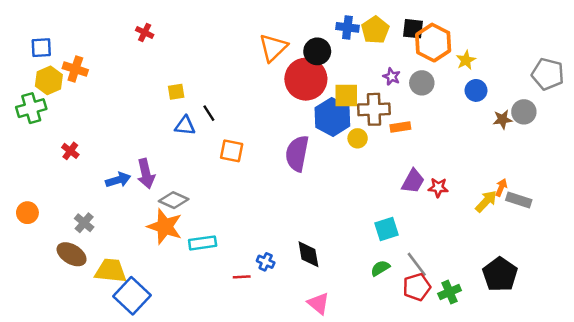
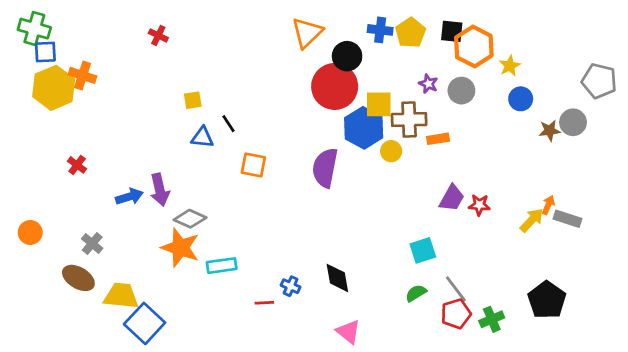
orange triangle: (273, 48) -> (307, 33), moved
yellow hexagon: (49, 80) -> (54, 88), size x1.4
green cross: (31, 108) -> (34, 29), moved, turned 32

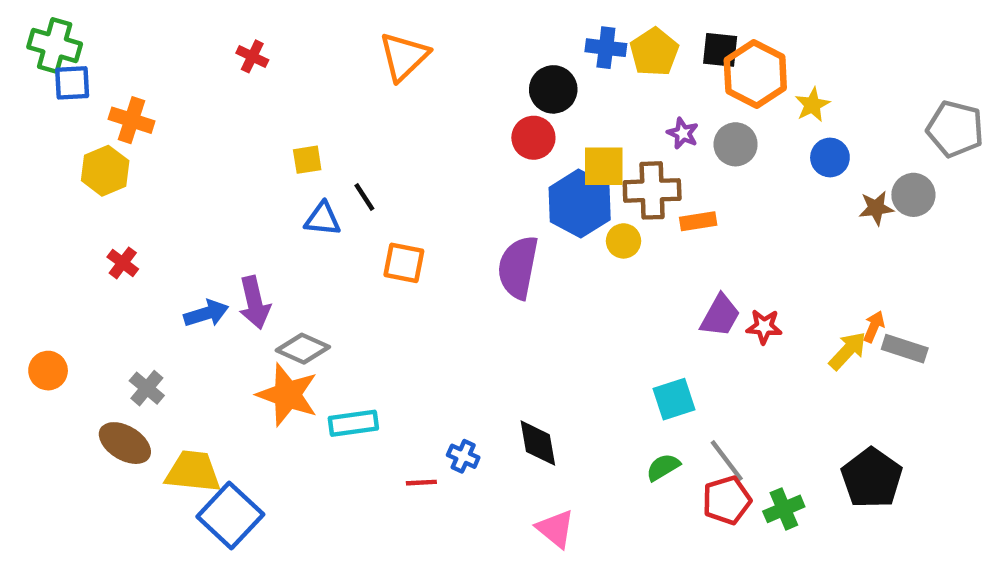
orange triangle: (307, 33) -> (404, 56), moved
red circle: (335, 86) -> (533, 138), size x0.6
yellow hexagon: (54, 88) -> (105, 171), moved, size x0.7

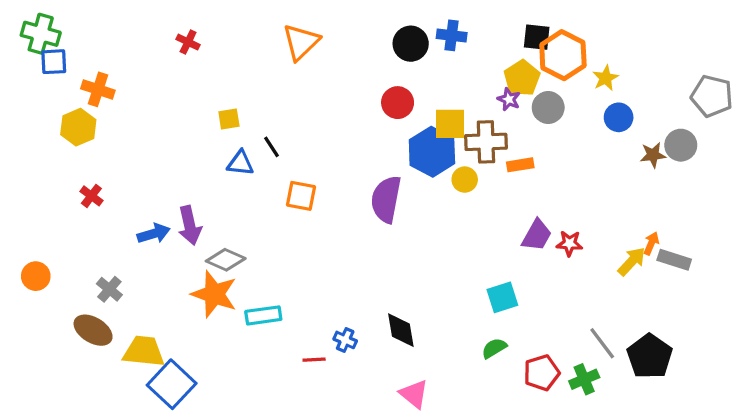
yellow pentagon: (654, 52) -> (522, 78), moved
black circle: (553, 89) -> (411, 44), moved
gray line: (727, 461) -> (602, 343), moved

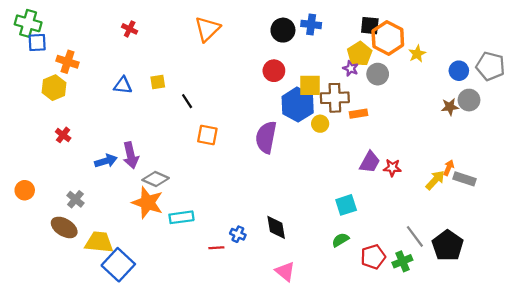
blue circle: (619, 117) -> (459, 71), moved
blue triangle: (240, 163) -> (123, 85), moved

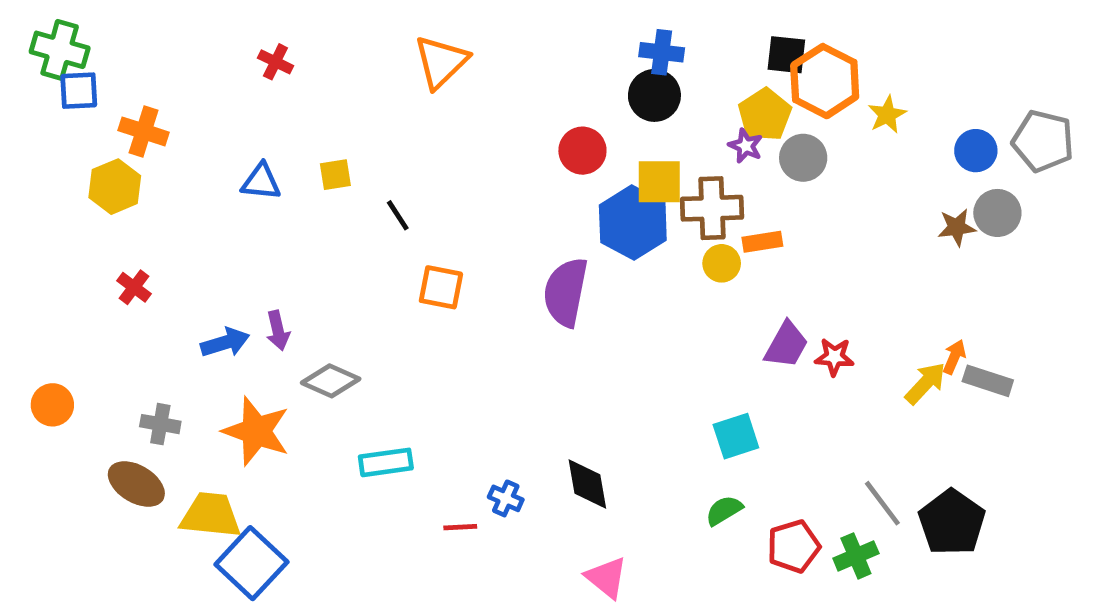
black circle: (283, 30) -> (654, 95), moved
yellow circle: (320, 124) -> (722, 263), moved
purple arrow: (131, 155) -> (278, 330), size x0.7
gray cross: (75, 199) -> (160, 424), turned -30
orange star: (148, 203) -> (256, 431), moved

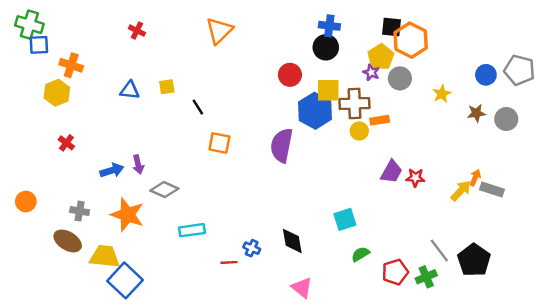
yellow star: (887, 115) -> (442, 94), moved
gray circle: (997, 213) -> (506, 119), moved
cyan square: (736, 436) -> (345, 219), moved

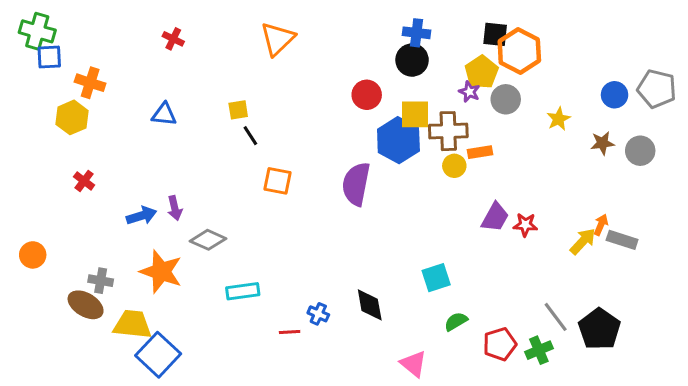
yellow square: (167, 87) -> (238, 110), moved
gray cross: (80, 211) -> (101, 281), moved
pink triangle: (302, 288) -> (414, 364), moved

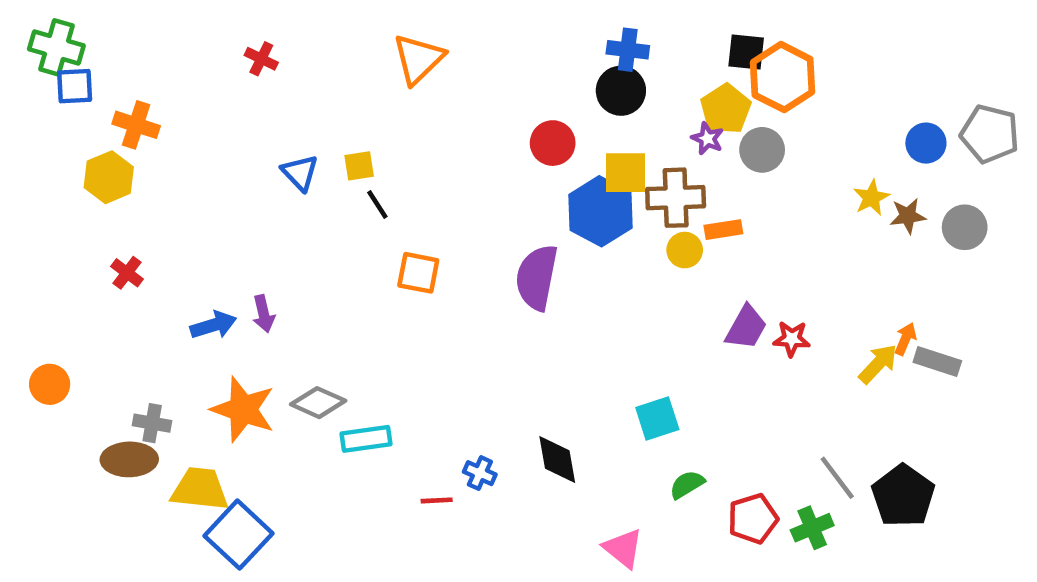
blue triangle: (164, 114) -> (300, 173), moved, turned 40
yellow star: (559, 119) -> (871, 198), moved
gray diamond: (208, 240) -> (318, 403), moved
brown ellipse: (86, 305) -> (129, 459), turned -32

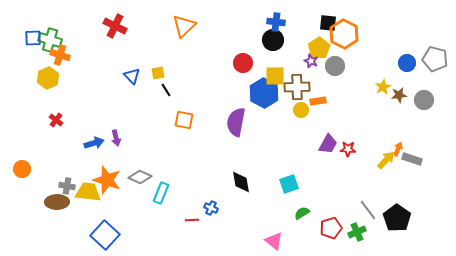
green cross: (56, 47) -> (50, 40), moved
red cross: (261, 59) -> (115, 26), size x1.6
cyan rectangle: (366, 439) -> (161, 193), turned -60
black diamond: (557, 459) -> (241, 182), moved
yellow trapezoid: (200, 489) -> (88, 192), moved

